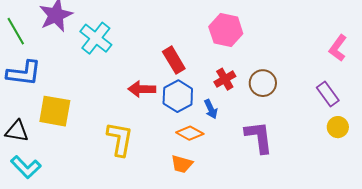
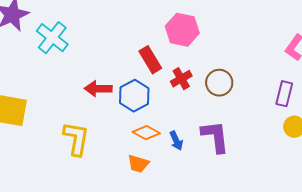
red rectangle: (174, 60) -> (150, 60), moved
purple rectangle: (328, 94) -> (284, 94), turned 50
blue arrow: (211, 109) -> (176, 141), moved

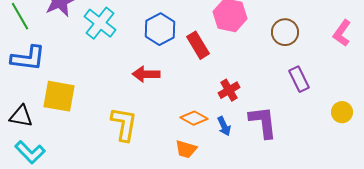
red cross: (181, 79) -> (229, 90), moved
brown circle: (219, 83) -> (285, 32), moved
purple rectangle: (284, 94) -> (299, 79), moved, turned -40
blue hexagon: (134, 96) -> (160, 29), moved

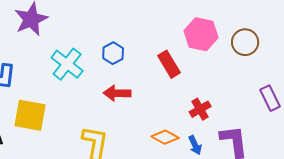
cyan cross: (100, 23) -> (67, 64), moved
blue hexagon: (160, 29) -> (113, 53), moved, size x0.7
brown circle: (285, 32) -> (245, 42), moved

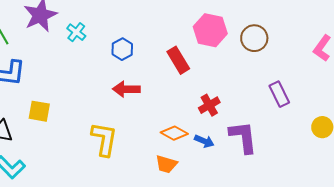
cyan cross: (67, 64) -> (76, 32), moved, size x0.6
yellow square: (30, 115) -> (39, 111), size x0.7
blue arrow: (195, 145) -> (204, 141), turned -42

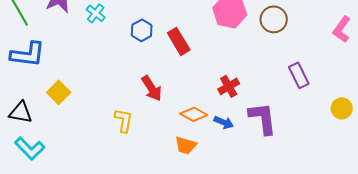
red rectangle: (178, 60) -> (179, 41), moved
red arrow: (126, 89) -> (152, 88), moved, turned -124
yellow square: (39, 111) -> (59, 92), turned 35
yellow L-shape: (104, 139) -> (124, 120), size x0.7

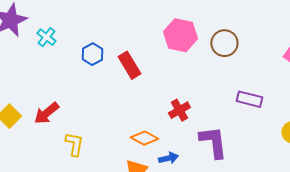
purple rectangle: (299, 75) -> (249, 99), turned -50
red arrow: (152, 88) -> (46, 113), moved, turned 84
blue arrow: (224, 122) -> (168, 158), moved, turned -36

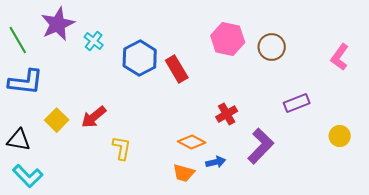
blue hexagon: (92, 54) -> (140, 58), size x1.6
purple rectangle: (249, 99) -> (297, 103), turned -35
purple L-shape: (213, 142) -> (261, 146), turned 51

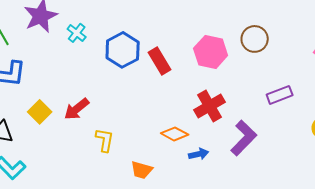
pink hexagon: (228, 39) -> (211, 52), moved
red cross: (227, 114) -> (210, 106), size x1.4
orange trapezoid: (184, 173) -> (142, 170), moved

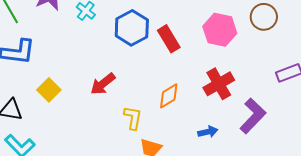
red arrow: (77, 109) -> (103, 84), moved
orange diamond: (175, 134) -> (169, 96), moved, turned -60
yellow L-shape: (105, 140) -> (133, 118), moved

